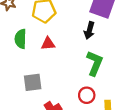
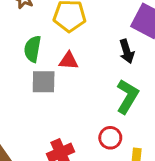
black arrow: (89, 30) -> (127, 51), turned -42
gray square: (33, 82) -> (44, 82), moved

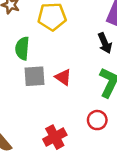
red triangle: (69, 61) -> (63, 77), moved, turned 36

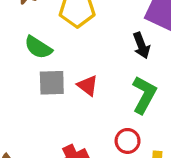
green semicircle: (22, 48) -> (38, 47), turned -65

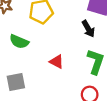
gray square: (52, 83) -> (16, 82), moved

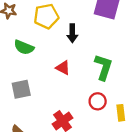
black arrow: (88, 29) -> (72, 33), moved, turned 30

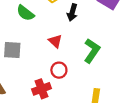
red circle: (98, 101) -> (59, 70), moved

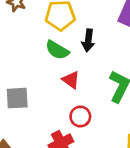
green semicircle: (25, 13) -> (57, 50), moved

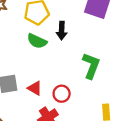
red triangle: (71, 80) -> (35, 88), moved

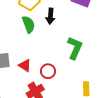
green semicircle: (37, 41) -> (29, 24), turned -138

